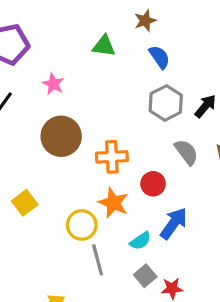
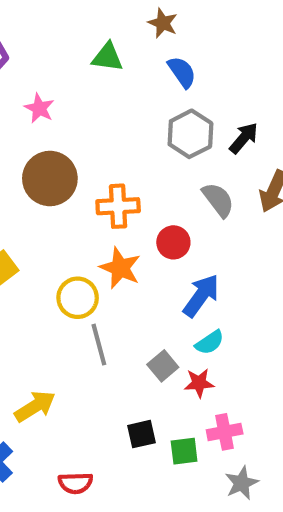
brown star: (145, 21) -> (163, 23), turned -30
cyan semicircle: (140, 241) -> (210, 342), moved

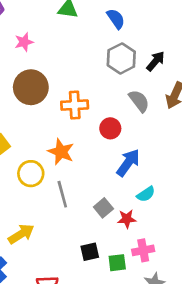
pink star: (39, 108) -> (24, 42), turned 30
orange star: (120, 268) -> (61, 152), moved
yellow circle: (78, 298) -> (31, 174), moved
cyan semicircle: (210, 342) -> (146, 194), moved

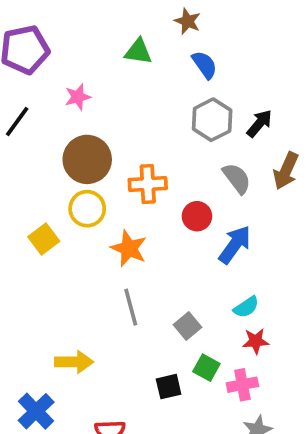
blue arrow: (128, 163) -> (235, 245), moved
yellow circle: (31, 174) -> (87, 209), moved
red star: (127, 219) -> (256, 341), moved
yellow arrow: (21, 234) -> (74, 362), turned 32
green square: (117, 263) -> (206, 368), moved, turned 36

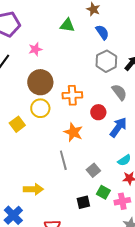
orange star: (129, 248) -> (73, 132), moved

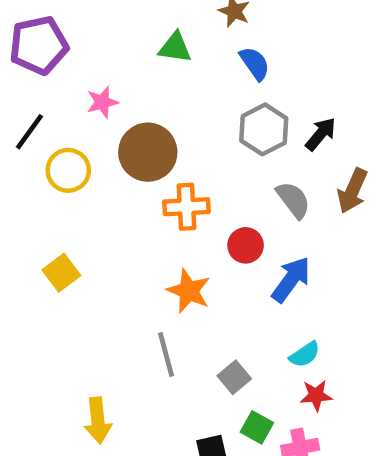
brown circle: (40, 82) -> (148, 152), moved
yellow circle: (40, 108) -> (68, 170), moved
yellow arrow: (33, 189) -> (98, 420), turned 84

